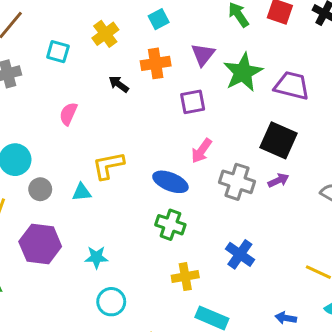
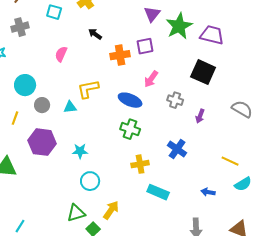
orange cross: (156, 63) -> (120, 55), moved
purple arrow: (278, 180) -> (200, 116), moved, turned 136
gray cross: (237, 182) -> (175, 100), size x0.7

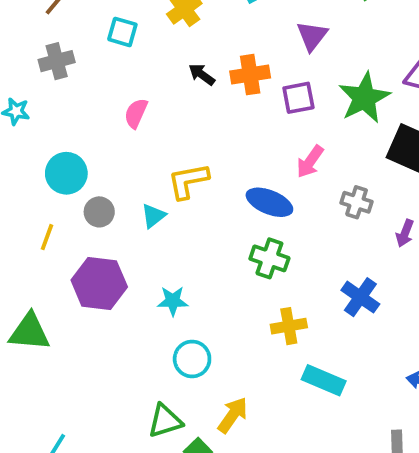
green star: (179, 26) -> (364, 98), moved
orange cross: (120, 55) -> (250, 75), moved
cyan triangle: (70, 107) -> (153, 216), turned -32

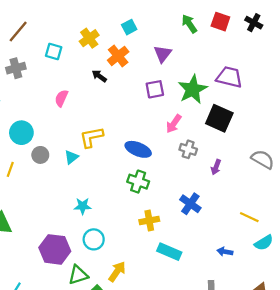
orange cross: (250, 75) -> (118, 56), moved, turned -30
pink arrow: (310, 162) -> (174, 124), moved
purple hexagon: (99, 284) -> (55, 249), moved

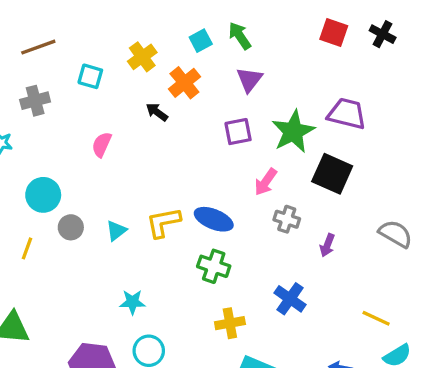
green arrow: (189, 24) -> (240, 36), moved
brown line: (18, 32) -> (38, 47), turned 30
yellow L-shape: (91, 137) -> (163, 222), moved

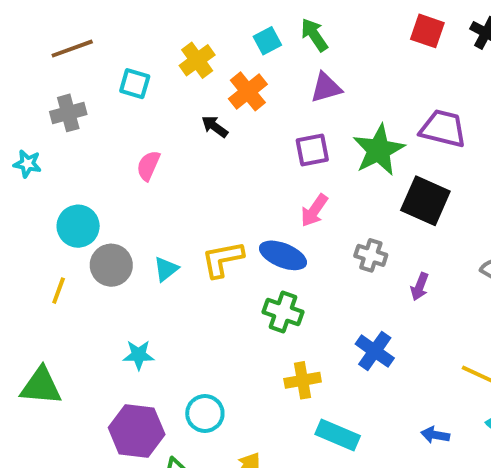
purple triangle: (249, 80) -> (326, 88), turned 36
pink arrow: (266, 182) -> (314, 211), moved
gray circle: (71, 227) -> (111, 265), size x1.4
cyan star: (132, 302) -> (139, 355), moved

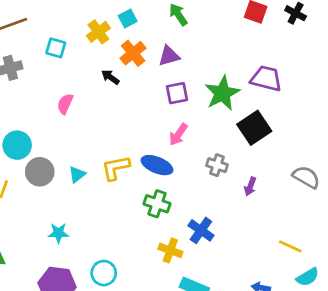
cyan square: (267, 41) -> (128, 19), moved
purple triangle: (326, 88) -> (169, 56), moved
black square: (425, 201) -> (254, 128), turned 32
blue cross: (375, 351) -> (201, 230), moved
yellow cross: (303, 380) -> (170, 250), turned 30

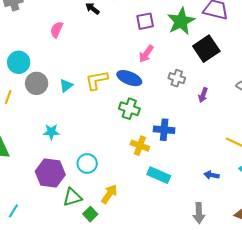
blue cross: (201, 230) -> (164, 130), turned -30

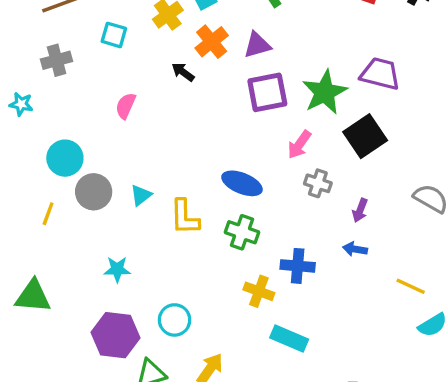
purple square: (145, 21) -> (267, 92), size x1.4
pink arrow: (146, 54) -> (299, 145), moved
yellow L-shape: (97, 80) -> (185, 217), moved, turned -80
blue arrow: (212, 175) -> (355, 249), moved

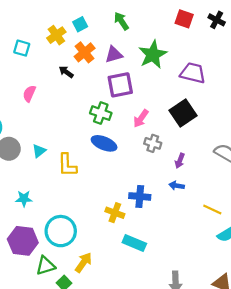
green star: (325, 92) -> (153, 55), moved
green cross: (242, 232) -> (101, 113), moved
cyan circle: (175, 320) -> (61, 231), size x1.5

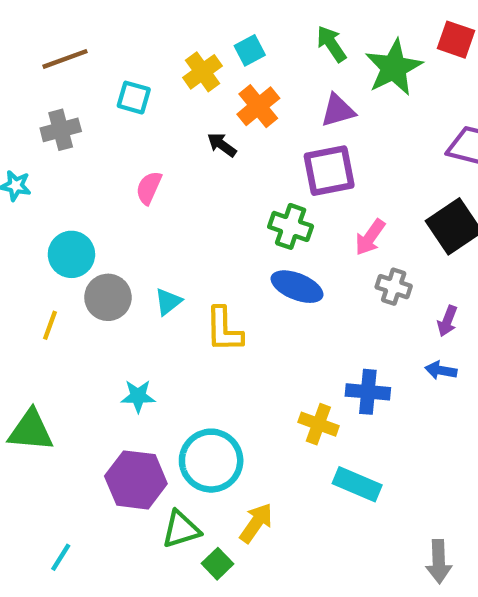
purple triangle: (114, 55) -> (338, 110), moved
green star: (153, 55) -> (394, 68), moved

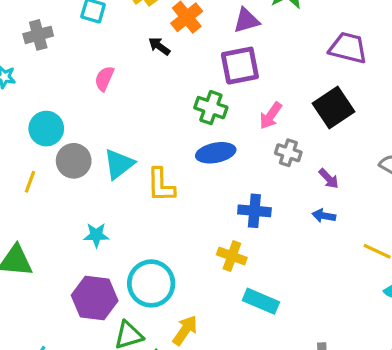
blue ellipse: (297, 287) -> (216, 153), turned -33
cyan triangle: (168, 302) -> (119, 164), size x1.5
purple arrow: (447, 321) -> (329, 179), turned -65
blue cross: (368, 392) -> (254, 211), moved

